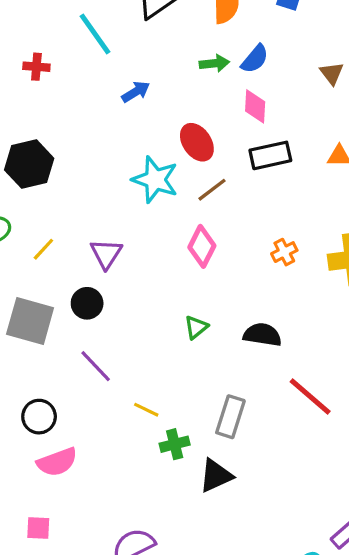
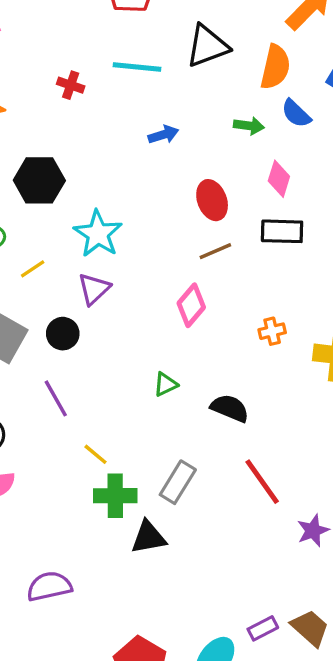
cyan line: (95, 34) -> (137, 67), turned -63
blue semicircle: (255, 59) -> (296, 114), moved, turned 80
cyan star: (155, 180) -> (98, 234), moved
green cross: (175, 444) -> (115, 496), size x1.4

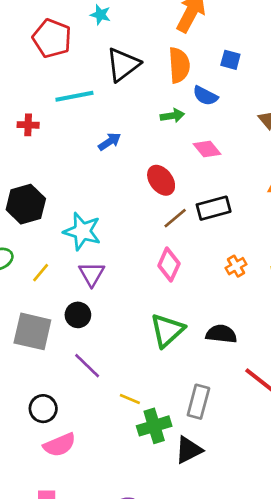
pink diamond: (279, 179) -> (207, 149), turned -40
black rectangle: (282, 231) -> (214, 208), moved
green triangle: (166, 384) -> (167, 330), size x1.8

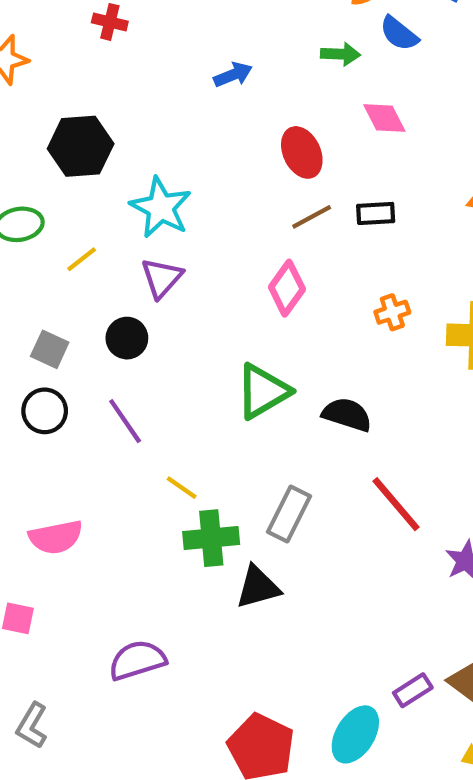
black rectangle: (214, 208) -> (376, 213), size x0.7
gray square: (32, 331) -> (50, 349), size x0.6
black circle: (43, 409) -> (45, 411), moved

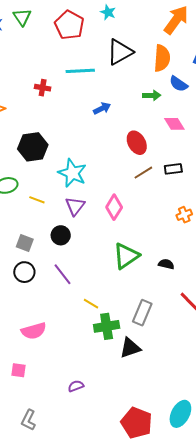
yellow line: (82, 259) -> (37, 200), turned 63
pink diamond: (287, 288) -> (114, 207), moved
black semicircle: (347, 414) -> (166, 264), size x0.7
purple semicircle: (137, 660) -> (76, 386), size x0.6

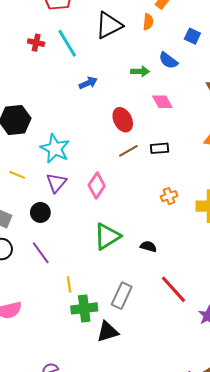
orange semicircle: (162, 58) -> (148, 22), moved, size x0.6
cyan line: (80, 71) -> (67, 43), turned 60
red cross: (43, 88) -> (36, 43), moved
yellow line: (91, 304) -> (69, 284), turned 49

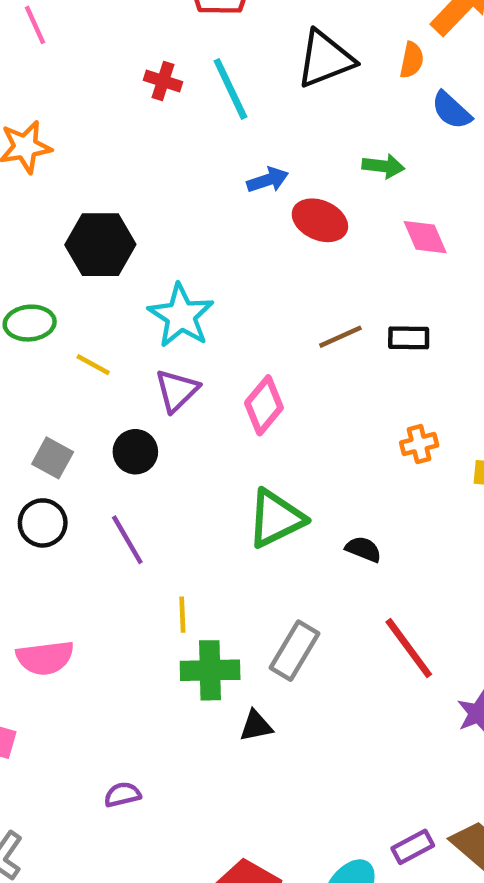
blue semicircle: (168, 60) -> (451, 110), moved
red ellipse: (123, 120) -> (320, 220), moved, turned -45
black triangle: (108, 332) -> (256, 726), size x0.7

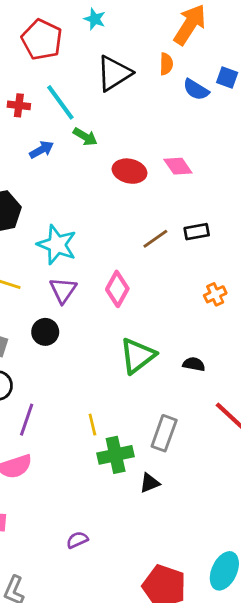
green arrow: (383, 166) -> (85, 137), moved, turned 35
blue arrow: (268, 180) -> (42, 150), moved
pink diamond: (425, 237) -> (178, 166), moved
purple line: (127, 540) -> (27, 420), moved, turned 60

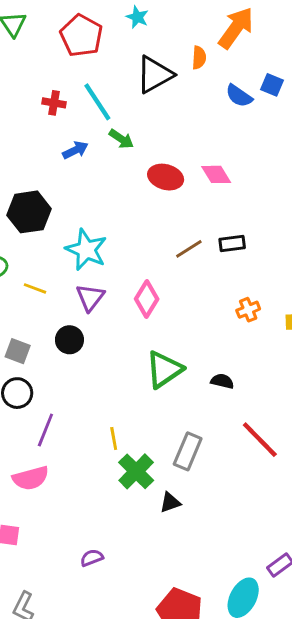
orange semicircle: (166, 64) -> (199, 58), moved
green cross: (116, 455) -> (136, 471), turned -36

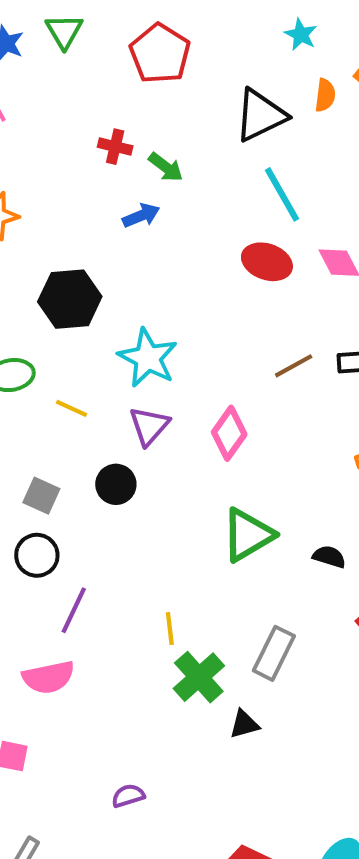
cyan star: (137, 17) -> (301, 35), moved
cyan line: (97, 102) -> (282, 194), moved
green arrow: (121, 139) -> (166, 167), moved

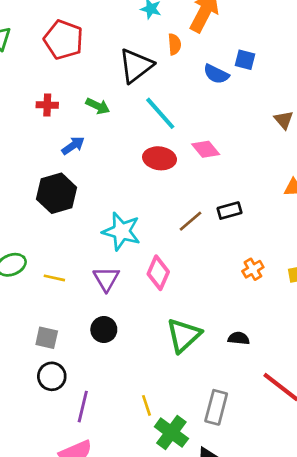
green arrow: (166, 167) -> (98, 106), moved
black hexagon: (70, 299) -> (57, 193), moved
cyan star: (148, 358) -> (121, 231), moved
black circle: (116, 484) -> (104, 330), moved

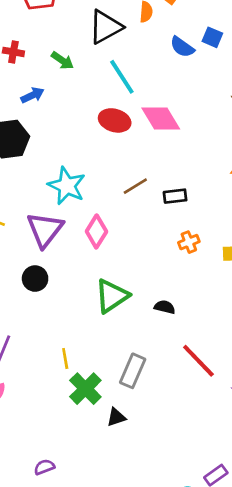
pink diamond: (206, 149) -> (161, 119), size x1.4
black rectangle: (229, 211) -> (175, 196), moved
purple triangle: (106, 279) -> (45, 230), size x1.4

